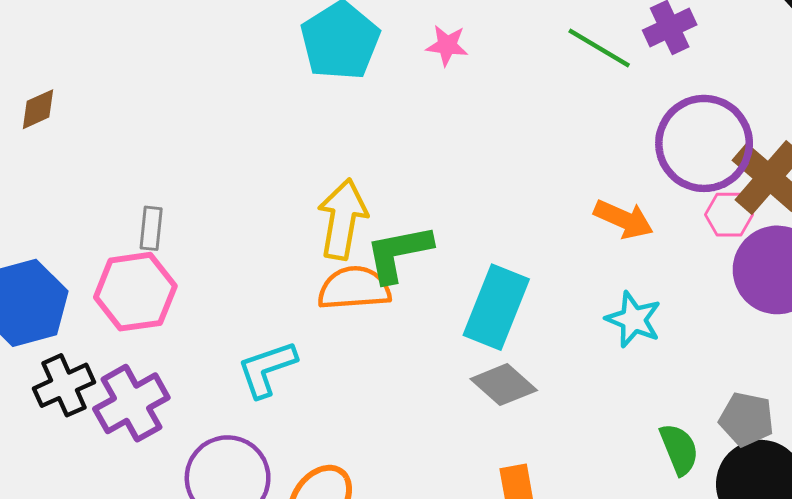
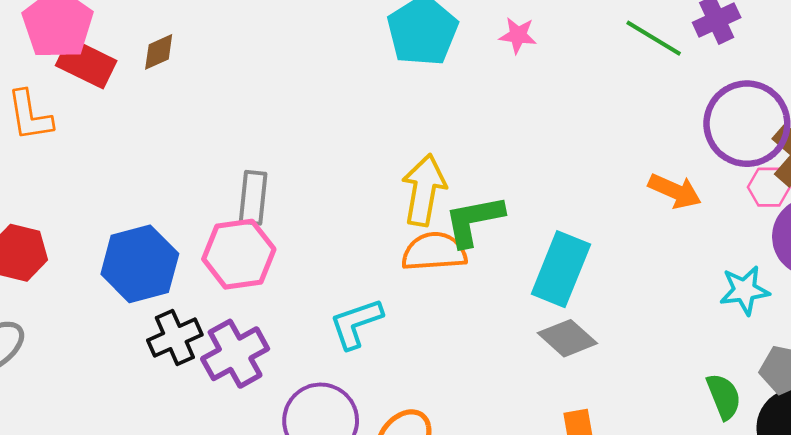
brown diamond: (38, 109) -> (159, 52), moved
gray rectangle: (151, 228) -> (253, 198), size x1.4
cyan star: (633, 319) -> (745, 290), moved, turned -30

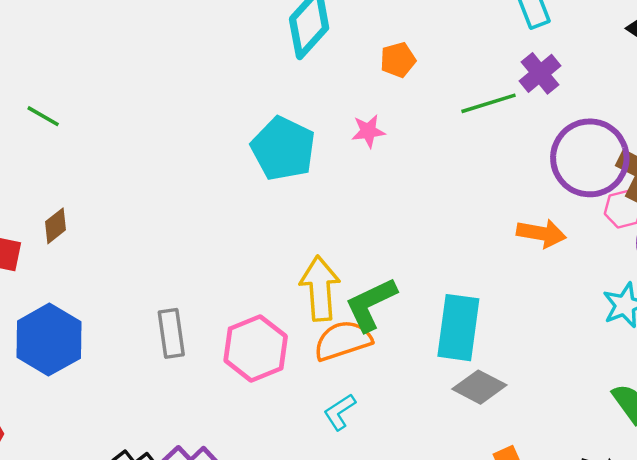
green line: (654, 38) -> (489, 103), turned -34
pink hexagon: (239, 254) -> (256, 348), moved
blue hexagon: (140, 264) -> (49, 340), moved
cyan L-shape: (356, 323) -> (340, 412), moved, size x0.7

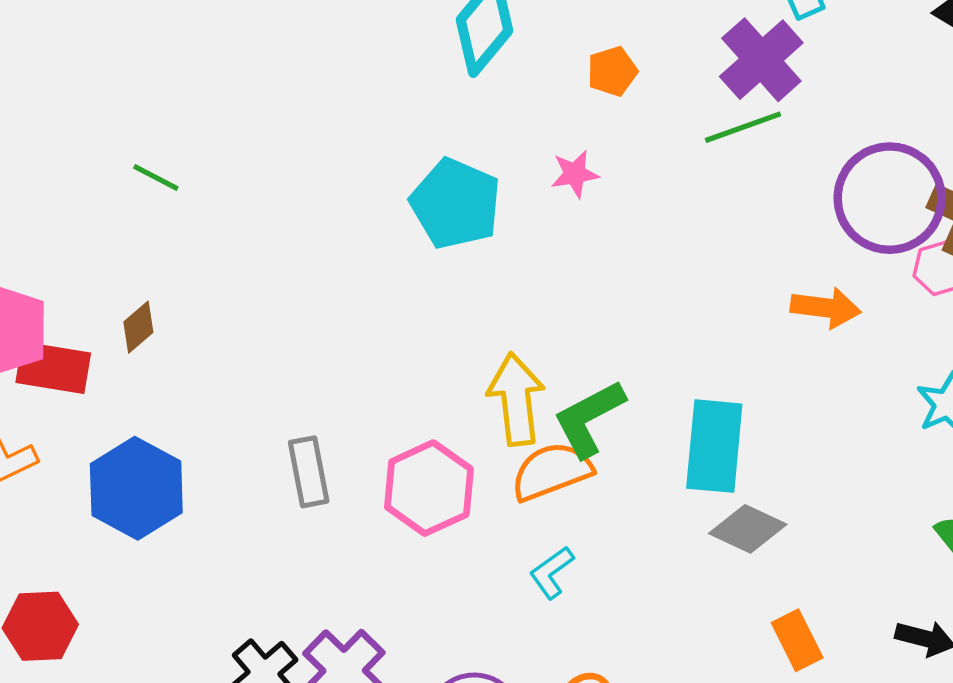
purple cross: (540, 73) -> (761, 60), moved, size x1.4
green line: (43, 116) -> (156, 177), moved

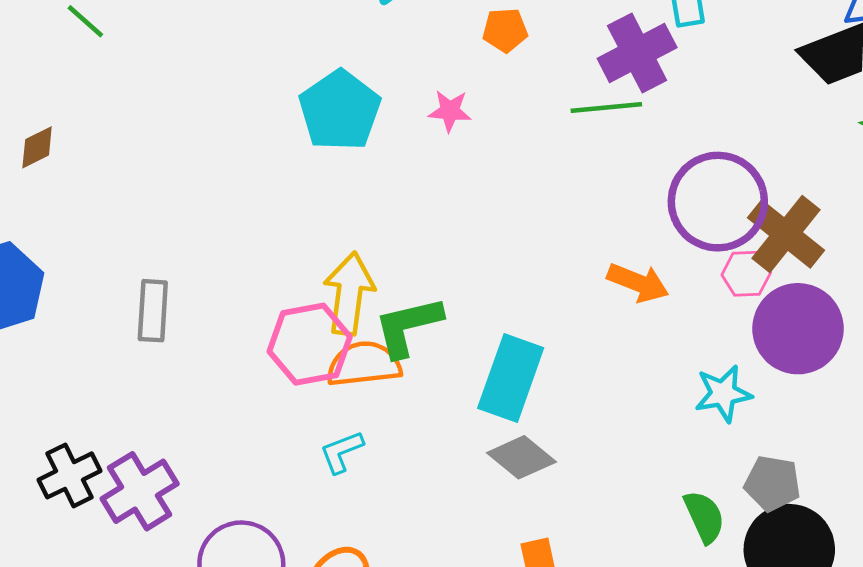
pink hexagon: (429, 488) -> (310, 344), moved

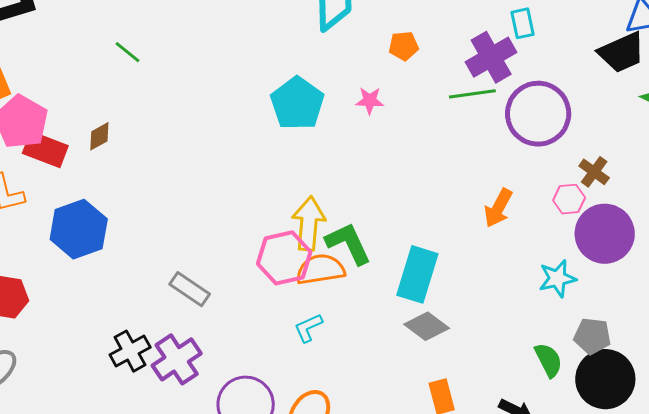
purple circle: (718, 202) -> (538, 114), moved
brown cross: (786, 234) -> (594, 172), size x0.6
orange arrow: (638, 283) -> (498, 208), turned 99
gray rectangle: (153, 311) -> (190, 289), moved, turned -57
green L-shape: (408, 326) -> (348, 243), turned 81

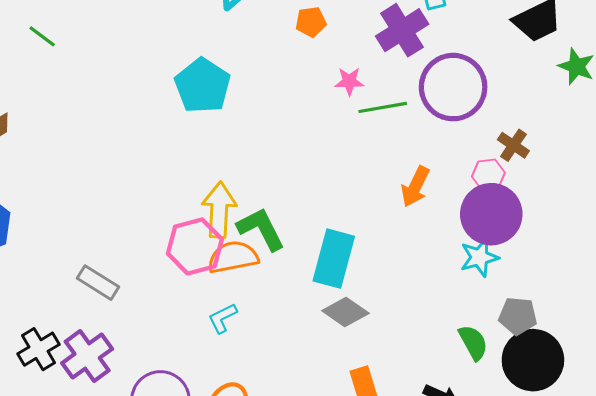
green line: (127, 52) -> (42, 36), moved
green line: (472, 94) -> (383, 107), moved
pink star: (370, 101) -> (349, 81), moved
purple circle: (605, 234) -> (491, 214), moved

